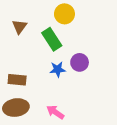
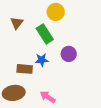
blue star: (58, 69) -> (42, 60), moved
brown rectangle: (17, 80) -> (25, 69), moved

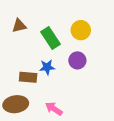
yellow circle: (56, 12) -> (81, 30), moved
brown triangle: (17, 23) -> (19, 26), turned 40

